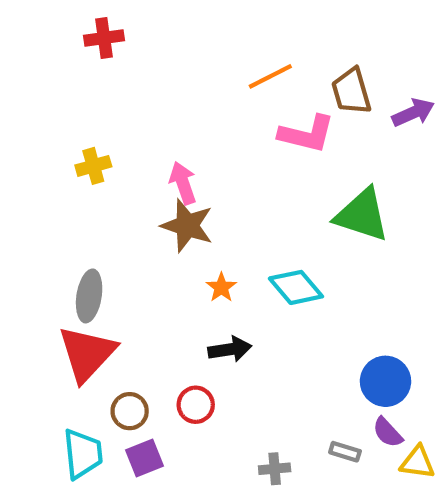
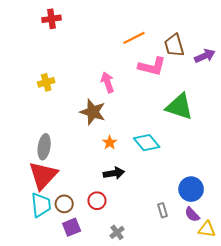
pink arrow: (183, 183) -> (108, 82), moved
gray rectangle: (345, 452) -> (163, 210), moved, turned 56
cyan trapezoid: (83, 454) -> (41, 205), moved
gray cross: (275, 469) -> (117, 232), moved, turned -32

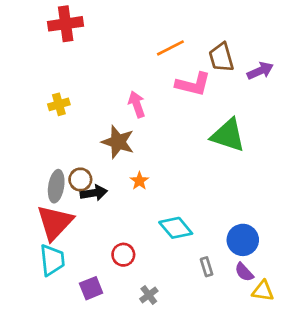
red cross: (52, 19) -> (66, 24), size x1.4
cyan diamond: (147, 143) -> (176, 228), moved
black arrow: (114, 173) -> (94, 193), moved
brown circle: (64, 204) -> (80, 179), moved

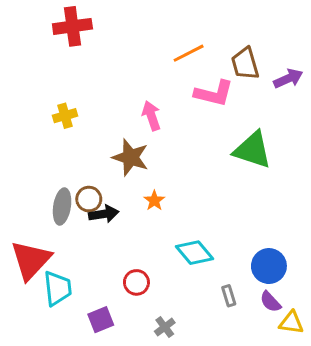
red triangle: (55, 222) -> (31, 260), moved

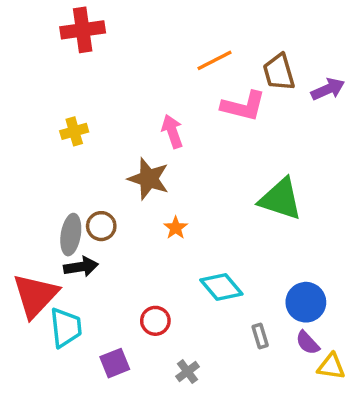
green triangle: (253, 150) -> (281, 199), moved
black arrow: (104, 214) -> (81, 267), moved

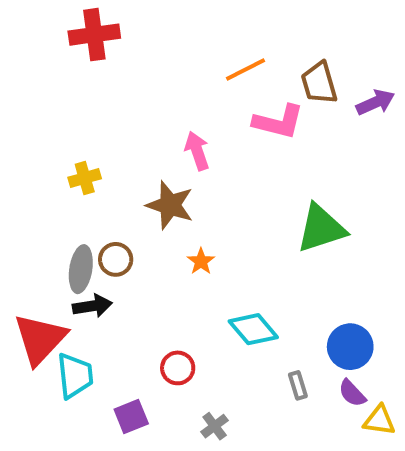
yellow cross: (74, 131) -> (85, 178), moved
green triangle: (281, 199) -> (321, 228), turned -36

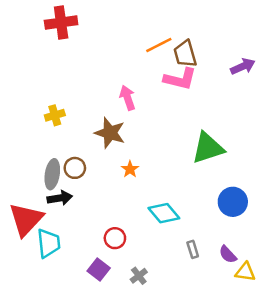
brown trapezoid: (319, 83) -> (185, 54), moved
blue circle: (350, 347) -> (233, 202), moved
purple square: (131, 416) -> (99, 269), moved, turned -30

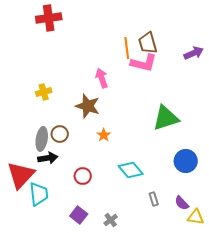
orange line: (159, 45) -> (127, 48), moved, turned -70
red circle: (115, 238) -> (83, 176), moved

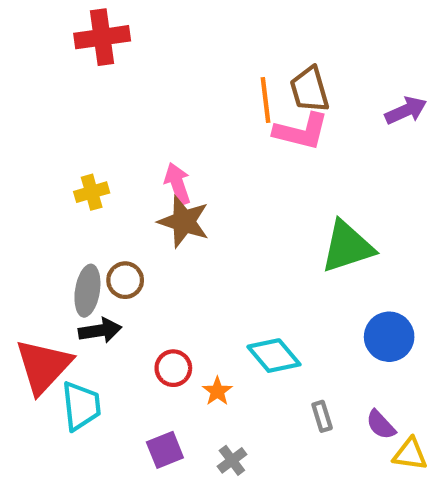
pink arrow: (102, 78) -> (178, 184), moved
orange star: (104, 135) -> (217, 391), moved
purple square: (79, 215) -> (165, 450), turned 30

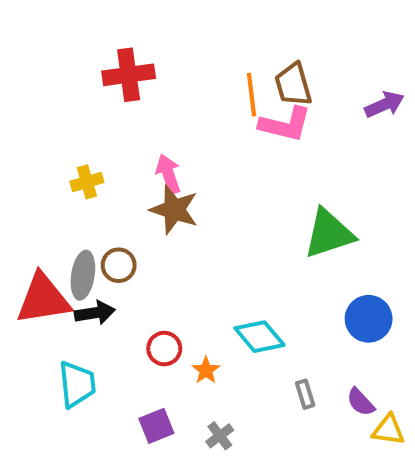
red cross: (102, 37) -> (129, 75), moved
red triangle: (43, 366) -> (43, 299), moved, turned 38

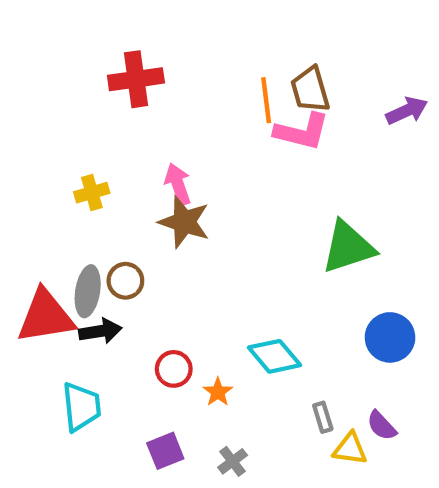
yellow triangle: (388, 430) -> (350, 449), moved

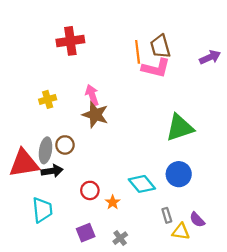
blue circle: (390, 337) -> (179, 174), moved

